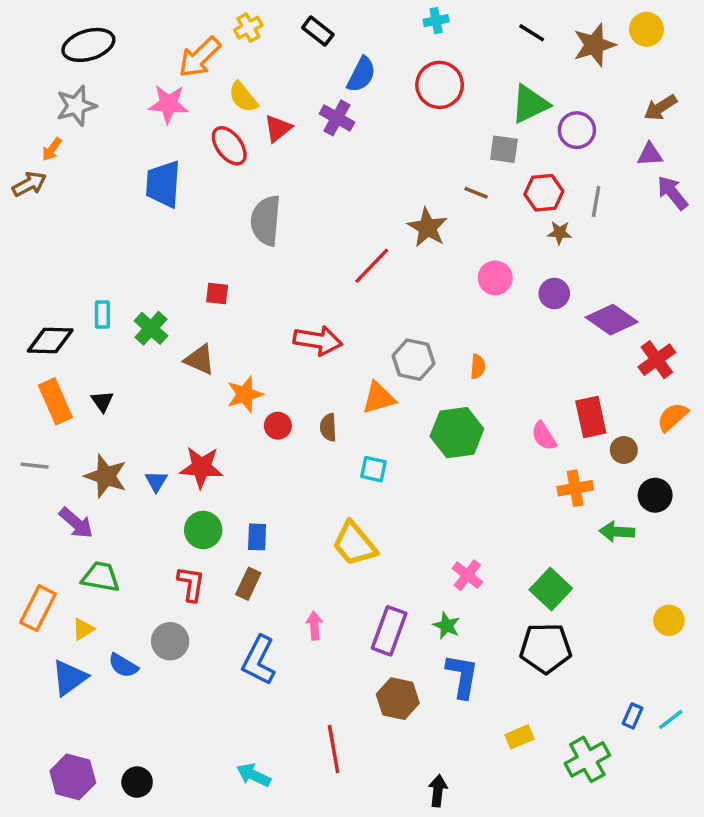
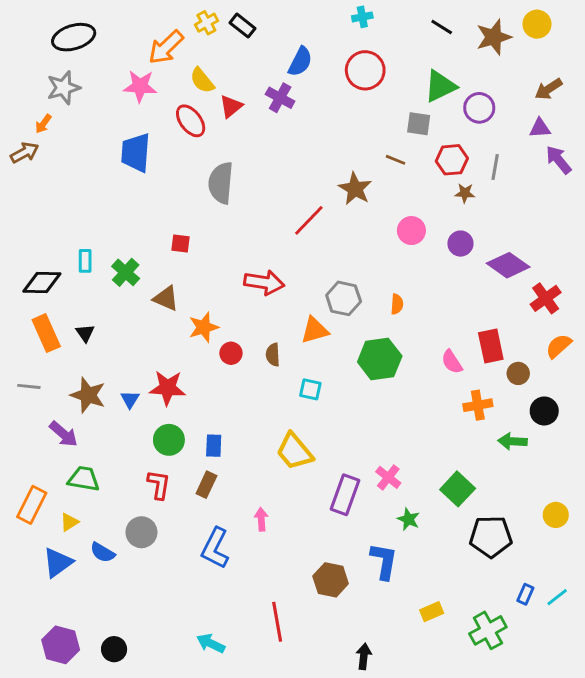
black rectangle: (318, 31) -> (243, 26), moved
green star: (447, 626) -> (409, 519), moved
purple rectangle: (389, 631) -> (345, 495), moved
black pentagon: (546, 648) -> (491, 537), moved

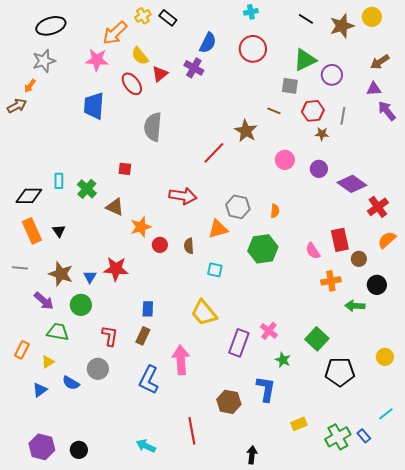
green circle: (169, 440) -> (81, 305), moved
orange rectangle: (32, 505) -> (22, 350), size x0.7
pink arrow: (261, 519) -> (181, 360), size x1.8
blue triangle: (58, 563) -> (40, 390), size x0.7
blue rectangle: (525, 594) -> (364, 436), moved, turned -64

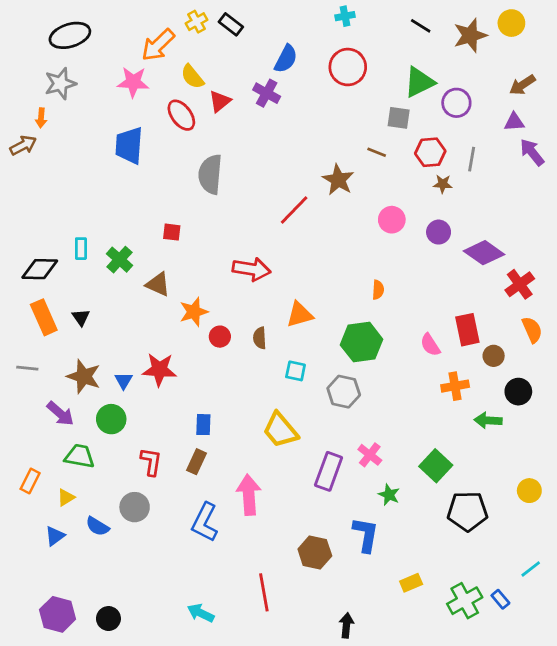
orange arrow: (30, 86) -> (41, 118), turned -32
gray hexagon: (238, 207) -> (344, 392), moved
orange semicircle: (387, 240) -> (532, 330), turned 108

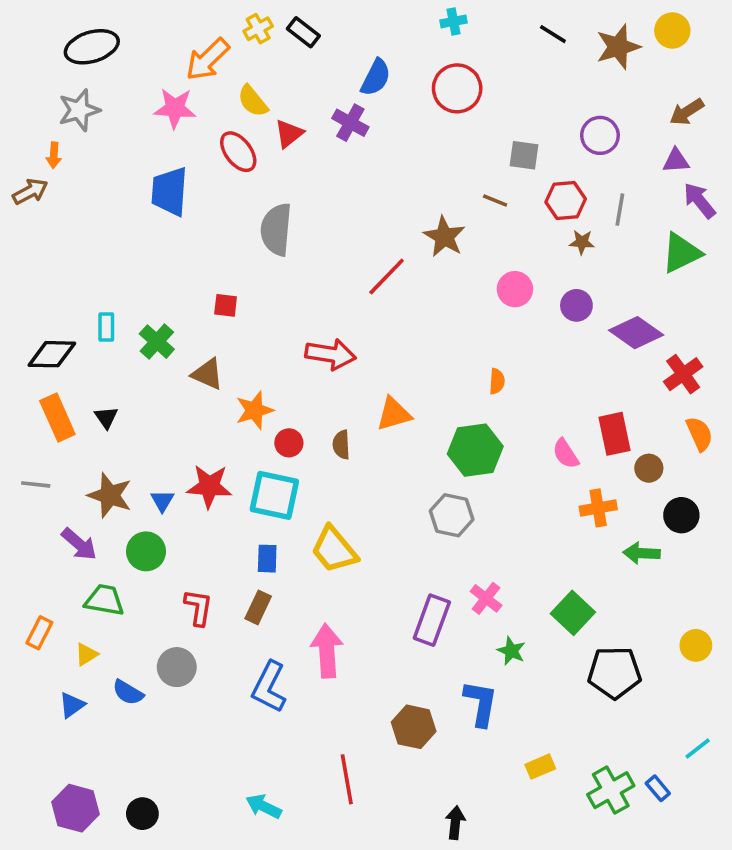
green triangle: (419, 82) -> (681, 253), moved
cyan square: (296, 371) -> (274, 495), moved, size x1.8
yellow trapezoid: (280, 430) -> (334, 550), moved

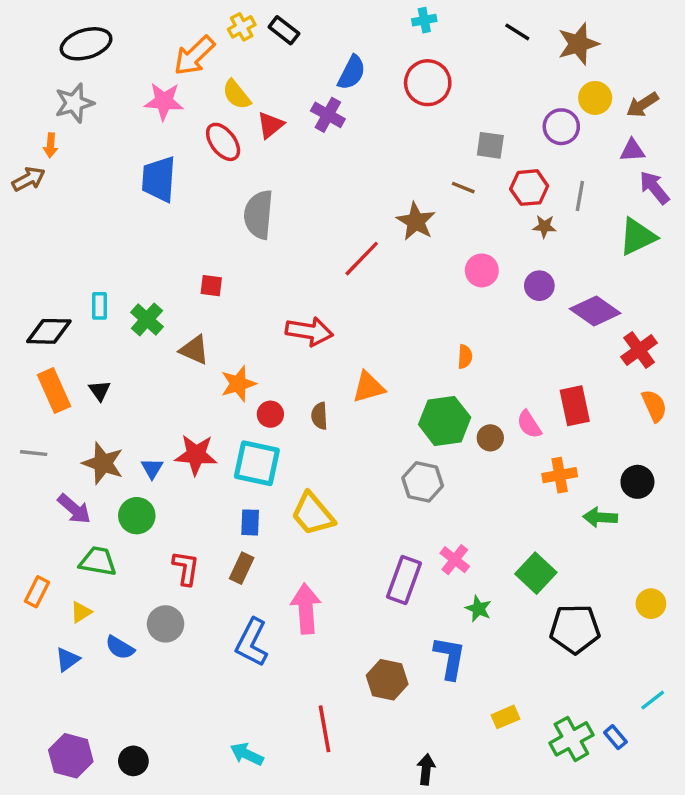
yellow circle: (672, 30) -> (595, 98), moved
brown circle: (649, 468) -> (490, 438), moved

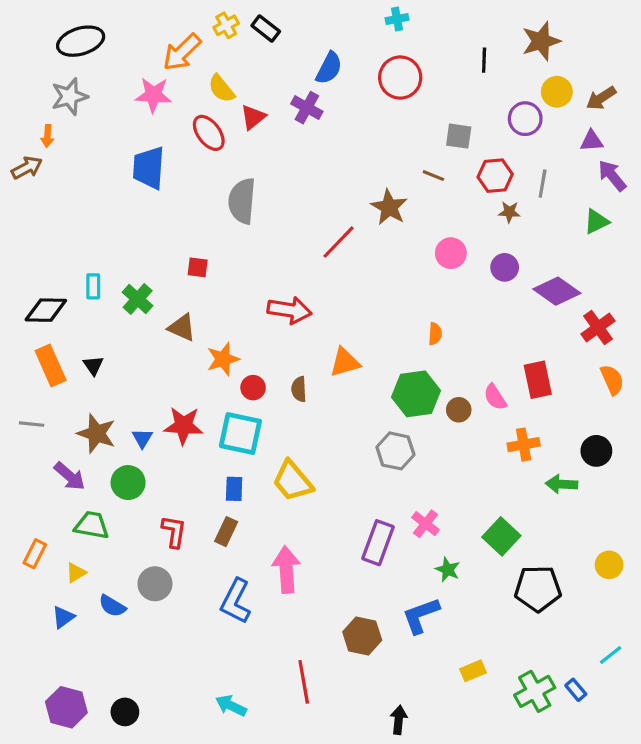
black line: (517, 32) -> (484, 60), moved, turned 60
green triangle: (637, 237) -> (596, 221), size x0.7
blue L-shape: (450, 658) -> (421, 615), turned -120

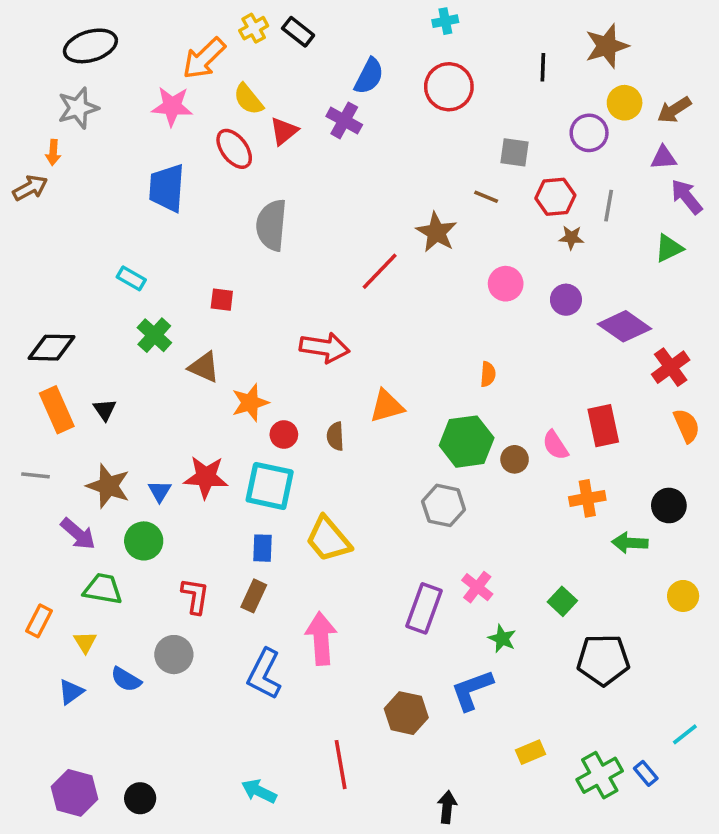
cyan rectangle: (93, 286) -> (131, 278), moved, turned -60
green square: (501, 536) -> (562, 601), size x0.7
yellow circle: (609, 565) -> (683, 596), moved
yellow triangle: (76, 573) -> (85, 642), turned -30

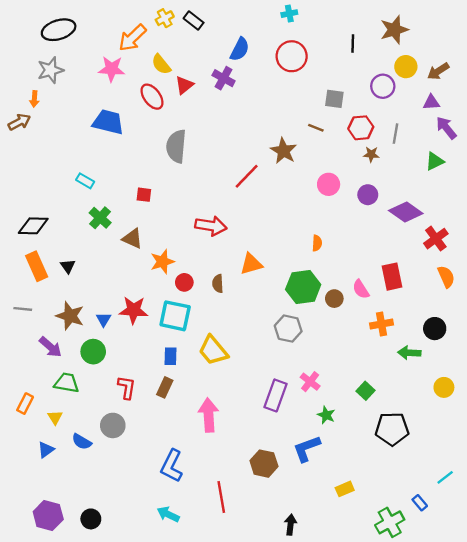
blue trapezoid: (167, 188) -> (108, 122), turned 100
blue L-shape: (264, 674) -> (172, 466), moved
green cross: (600, 775) -> (390, 522), moved

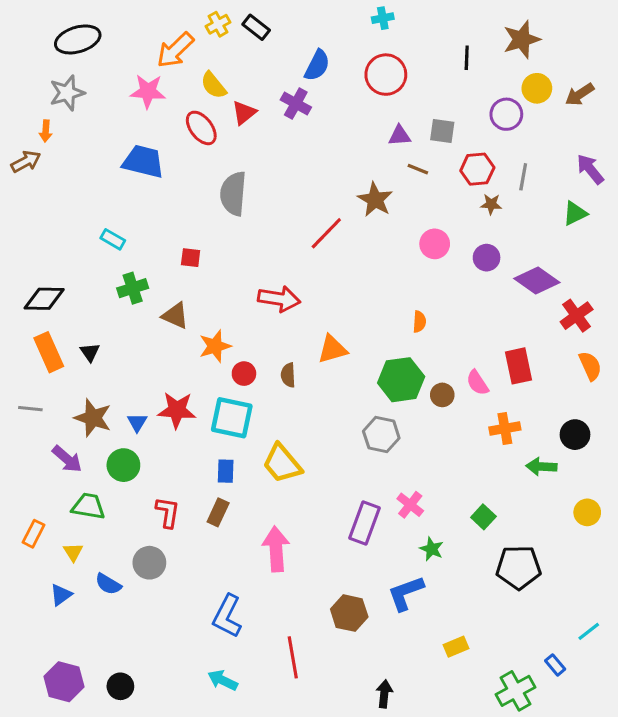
purple triangle: (431, 102) -> (400, 136), moved
green cross: (100, 218) -> (133, 288), turned 30

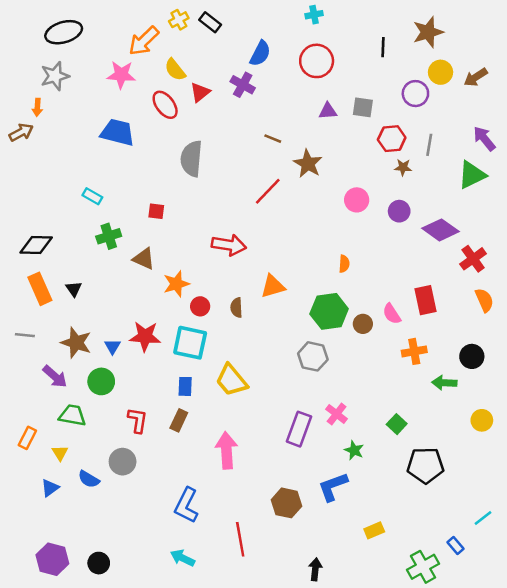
brown line: (418, 169) -> (273, 139), moved
green triangle: (575, 213) -> (472, 175), size x1.4

